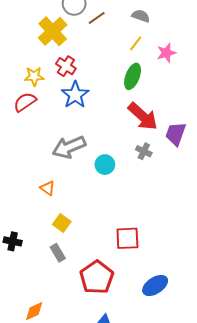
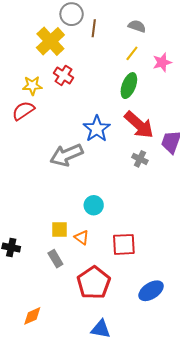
brown line: (97, 18) -> (94, 28), turned -48
blue star: (75, 95) -> (97, 129), moved
cyan circle: (105, 165) -> (94, 205), moved
orange triangle: (47, 188) -> (82, 237), moved
yellow square: (62, 223) -> (59, 229), turned -36

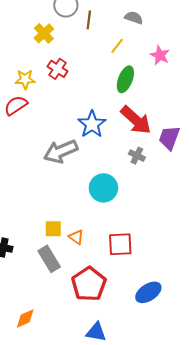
yellow cross: (50, 41) -> (44, 33), size x0.7
yellow line: (132, 53) -> (117, 46), moved
pink star: (162, 62) -> (160, 55), turned -30
cyan circle: (94, 205) -> (103, 188), moved, size x1.4
gray rectangle: (55, 259) -> (49, 259), size x1.4

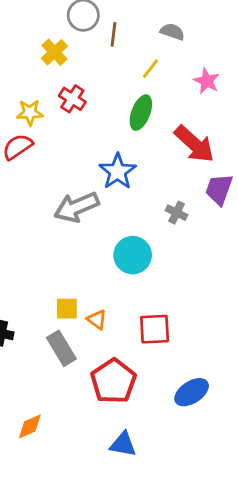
green ellipse: (125, 79) -> (141, 113), moved
red arrow: (136, 120) -> (194, 144), moved

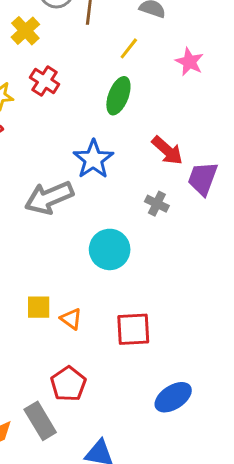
red arrow: (194, 144) -> (167, 150), moved, size x0.7
gray rectangle: (61, 348) -> (40, 421), moved
red pentagon: (113, 381) -> (68, 384), moved, size x0.7

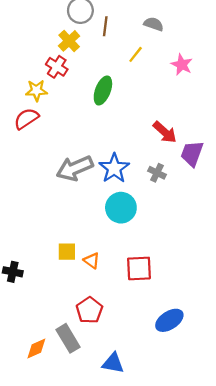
yellow cross: (25, 31) -> (69, 41), moved
red cross: (45, 81) -> (57, 67), moved
green ellipse: (118, 96) -> (103, 90), moved
blue star: (93, 159) -> (114, 168), moved

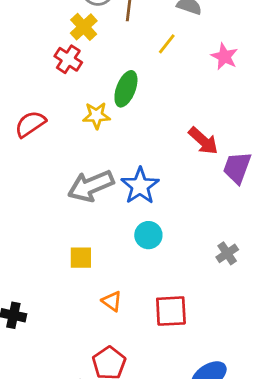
yellow star: (36, 90) -> (96, 116), moved
gray cross: (157, 173) -> (227, 253), moved, turned 30
cyan circle: (121, 208) -> (148, 235), size x0.7
yellow square: (67, 252) -> (81, 258), moved

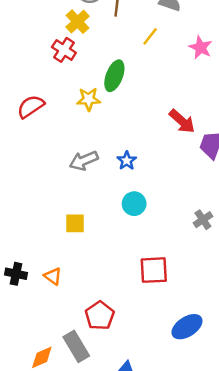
gray arrow: (91, 186) -> (84, 161), size x0.7
blue star: (140, 186) -> (127, 161), size x0.6
orange triangle: (112, 301) -> (53, 276), moved

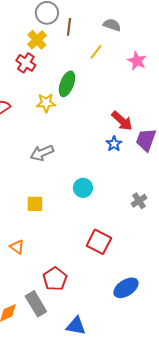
blue star: (127, 161) -> (114, 144), moved
red square: (154, 270) -> (99, 242), turned 30

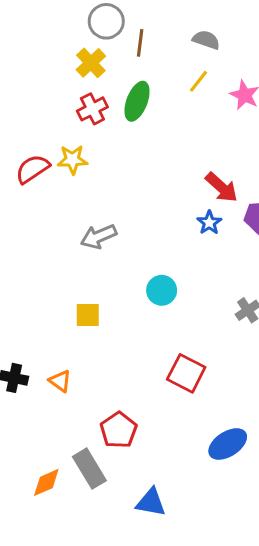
yellow line: (96, 52) -> (198, 81), moved
red cross: (26, 63) -> (92, 109), moved, turned 30
green ellipse: (67, 84) -> (137, 101), moved
yellow star: (46, 103) -> (72, 160), moved

